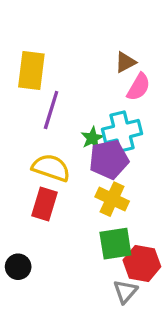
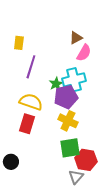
yellow rectangle: (31, 70) -> (19, 43), size x0.6

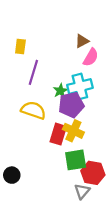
red rectangle: (27, 124) -> (58, 134), moved

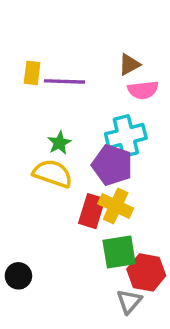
pink semicircle: (91, 57) -> (143, 90), turned 54
purple line: (33, 72) -> (64, 81), moved, turned 75
green star: (60, 91) -> (59, 143), moved
purple pentagon: (71, 105) -> (112, 165), turned 30

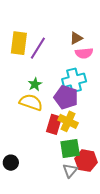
yellow rectangle: (32, 73) -> (19, 43), size x1.6
purple line: (64, 81) -> (38, 48), turned -60
gray triangle: (129, 301) -> (70, 171), moved

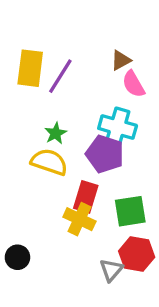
pink semicircle: (84, 53) -> (133, 84), turned 66
cyan cross: (74, 80) -> (118, 127), turned 30
yellow cross: (68, 121) -> (79, 219), moved
green square: (70, 148) -> (130, 211), moved

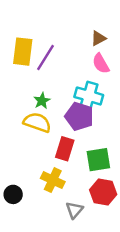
brown triangle: (121, 60) -> (98, 38), moved
yellow cross: (79, 219) -> (53, 180), moved
gray triangle: (111, 270) -> (74, 210), moved

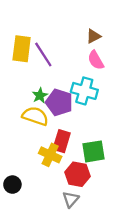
purple line: (46, 58) -> (43, 54), turned -65
purple pentagon: (79, 116) -> (59, 102), moved
yellow cross: (53, 180) -> (50, 155), moved
red hexagon: (103, 192) -> (77, 174), moved

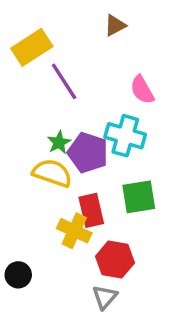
brown triangle: (93, 36) -> (115, 25), moved
yellow rectangle: (22, 49) -> (32, 47), moved, turned 50
red rectangle: (62, 141) -> (91, 210), turned -30
green square: (93, 151) -> (139, 197), moved

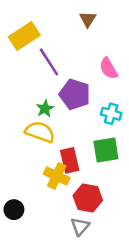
brown triangle: (115, 25) -> (88, 19), turned -30
cyan cross: (125, 136) -> (111, 114), moved, size x0.7
purple pentagon: (88, 153) -> (75, 94), moved

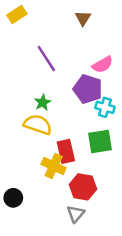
yellow rectangle: (24, 36) -> (17, 14), moved, size x0.7
pink semicircle: (108, 68) -> (103, 65), turned -90
purple pentagon: (75, 94) -> (88, 89), moved

